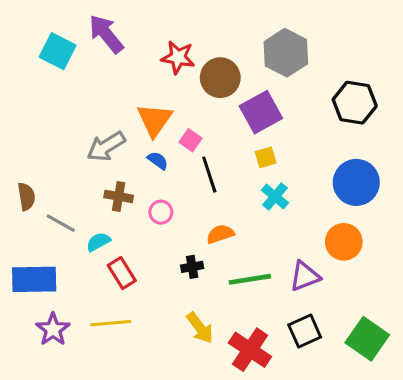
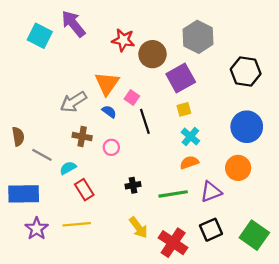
orange semicircle: (220, 234) -> (189, 162), moved

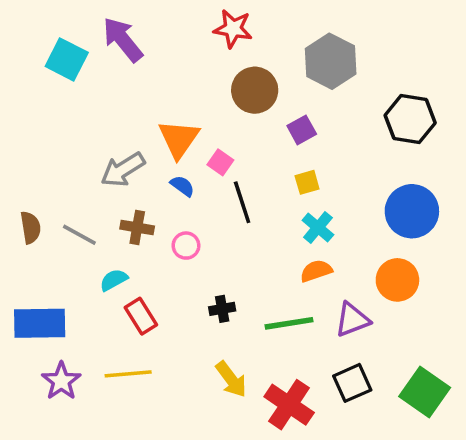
red star: (123, 40) -> (233, 29), moved
purple square: (181, 78) -> (302, 130), size x0.6
gray line: (42, 155) -> (79, 235), moved

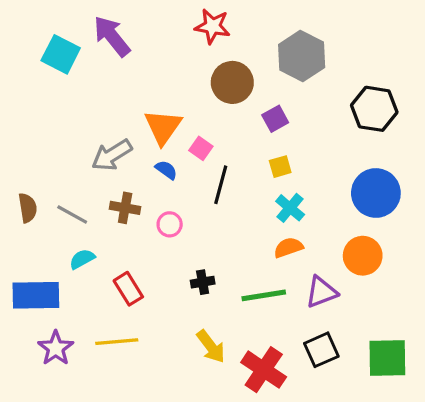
black line: (242, 202) -> (221, 185), turned 33
cyan semicircle: (114, 280) -> (82, 259), moved
green square: (425, 392) -> (387, 358), turned -36

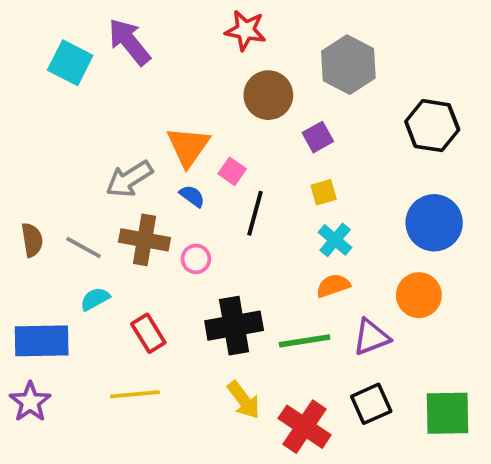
brown cross: (125, 208) -> (144, 240), size x1.4
black cross: (203, 282) -> (234, 326), size x2.0
purple star: (56, 348) -> (30, 402), moved

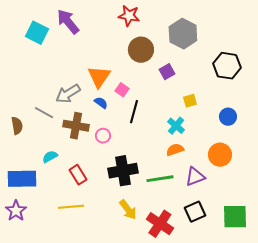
yellow square: (324, 192) -> (190, 101), moved
blue circle: (434, 223) -> (228, 117), size x0.6
gray line: (84, 248) -> (44, 113), moved

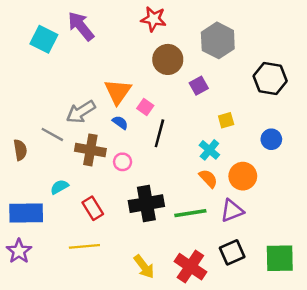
orange semicircle: (175, 150) -> (208, 179), turned 66
orange circle: (220, 155) -> (243, 176), moved
yellow arrow: (128, 210) -> (144, 267), moved

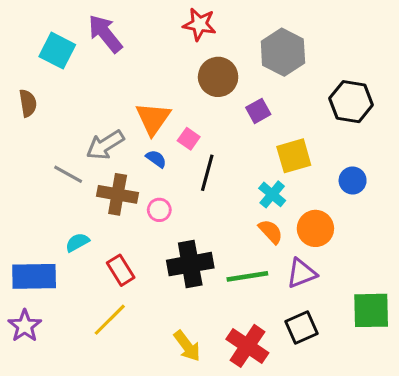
yellow square: (226, 120) -> (294, 156), size x1.6
brown semicircle: (20, 150) -> (28, 103), moved
yellow line: (84, 246) -> (110, 320), turned -40
green square: (280, 258) -> (371, 310), moved

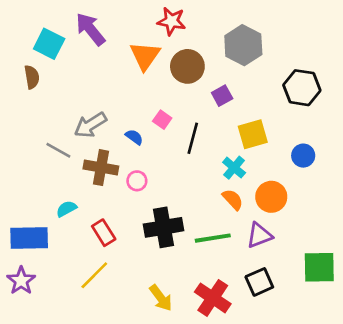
brown semicircle: (28, 103) -> (32, 77), moved
orange triangle: (153, 119) -> (145, 56), moved
black line: (207, 173) -> (193, 138), moved

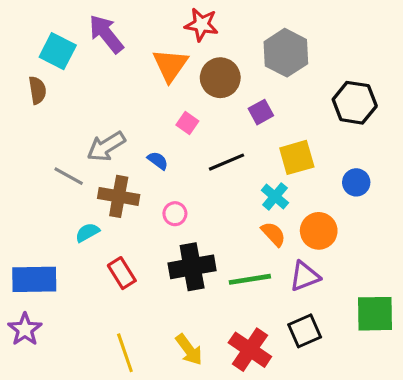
pink square: (162, 120) -> (187, 123), moved
black line: (193, 138) -> (226, 162), turned 52
pink circle: (137, 181) -> (175, 214), moved
cyan semicircle: (66, 209) -> (87, 232), moved
yellow line: (94, 275) -> (125, 353), moved, turned -64

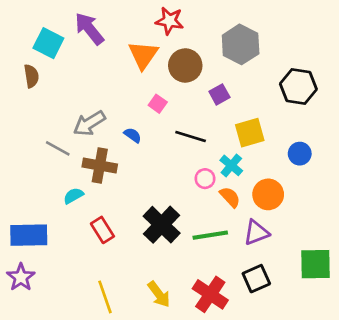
black line: (226, 162) -> (191, 137), turned 40
pink circle: (175, 214) -> (205, 179), moved
black cross: (192, 267) -> (162, 225), turned -36

